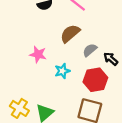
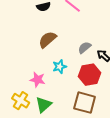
brown semicircle: (70, 34) -> (48, 40), moved
pink star: (38, 54) -> (38, 80), moved

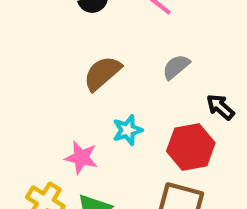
gray semicircle: (85, 48) -> (176, 67), moved

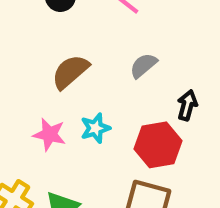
black arrow: (220, 107) -> (187, 105), turned 64
pink star: (81, 158) -> (49, 134), moved

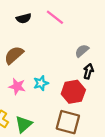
gray semicircle: (143, 65) -> (82, 51), moved
brown semicircle: (70, 72) -> (14, 55), moved

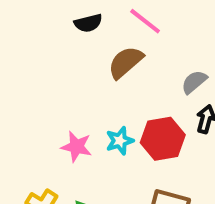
brown semicircle: (14, 55) -> (126, 62), moved
red hexagon: (73, 92) -> (163, 139), moved

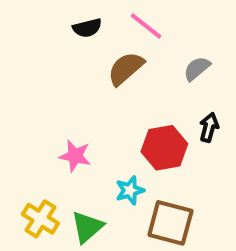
gray semicircle: (194, 82) -> (197, 69), moved
cyan star: (120, 141) -> (130, 190), moved

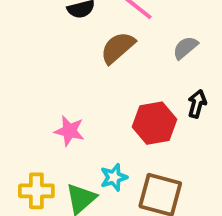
cyan star: (130, 190) -> (114, 177), moved
yellow cross: (40, 219) -> (36, 191), turned -32

